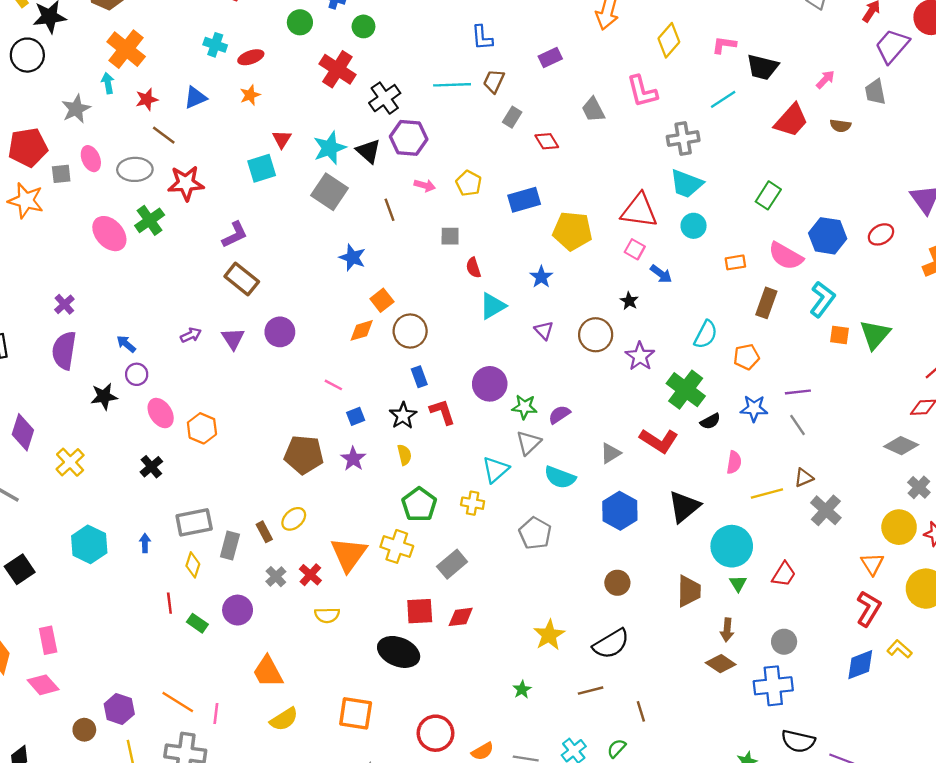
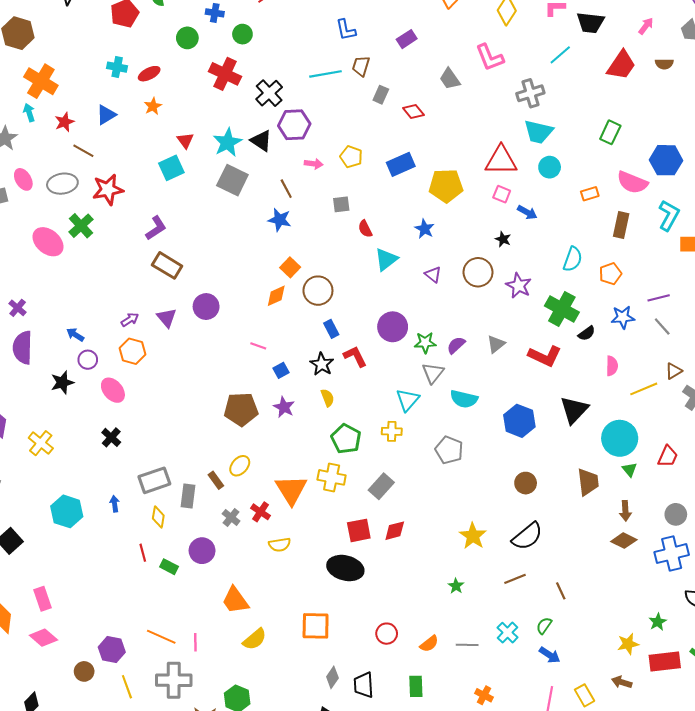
blue star: (352, 258) -> (280, 220), moved
orange hexagon: (202, 428) -> (132, 351), moved
gray triangle: (611, 453) -> (496, 344), moved
red circle: (436, 733) -> (387, 634), size x0.7

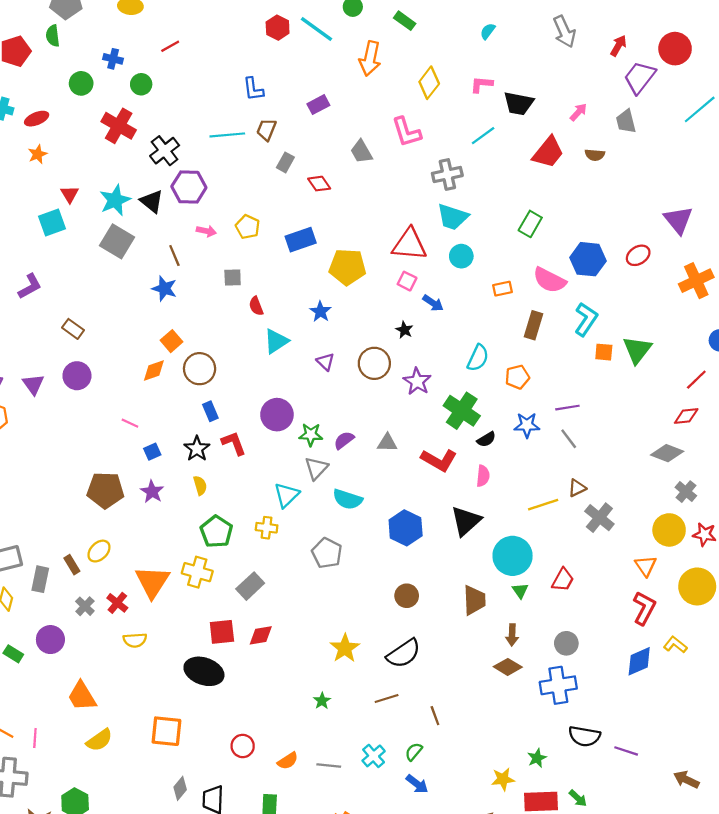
brown rectangle: (167, 265) -> (73, 329), moved, size x0.7
gray triangle: (496, 344) -> (387, 443), turned 36
pink semicircle: (612, 366) -> (483, 476), moved

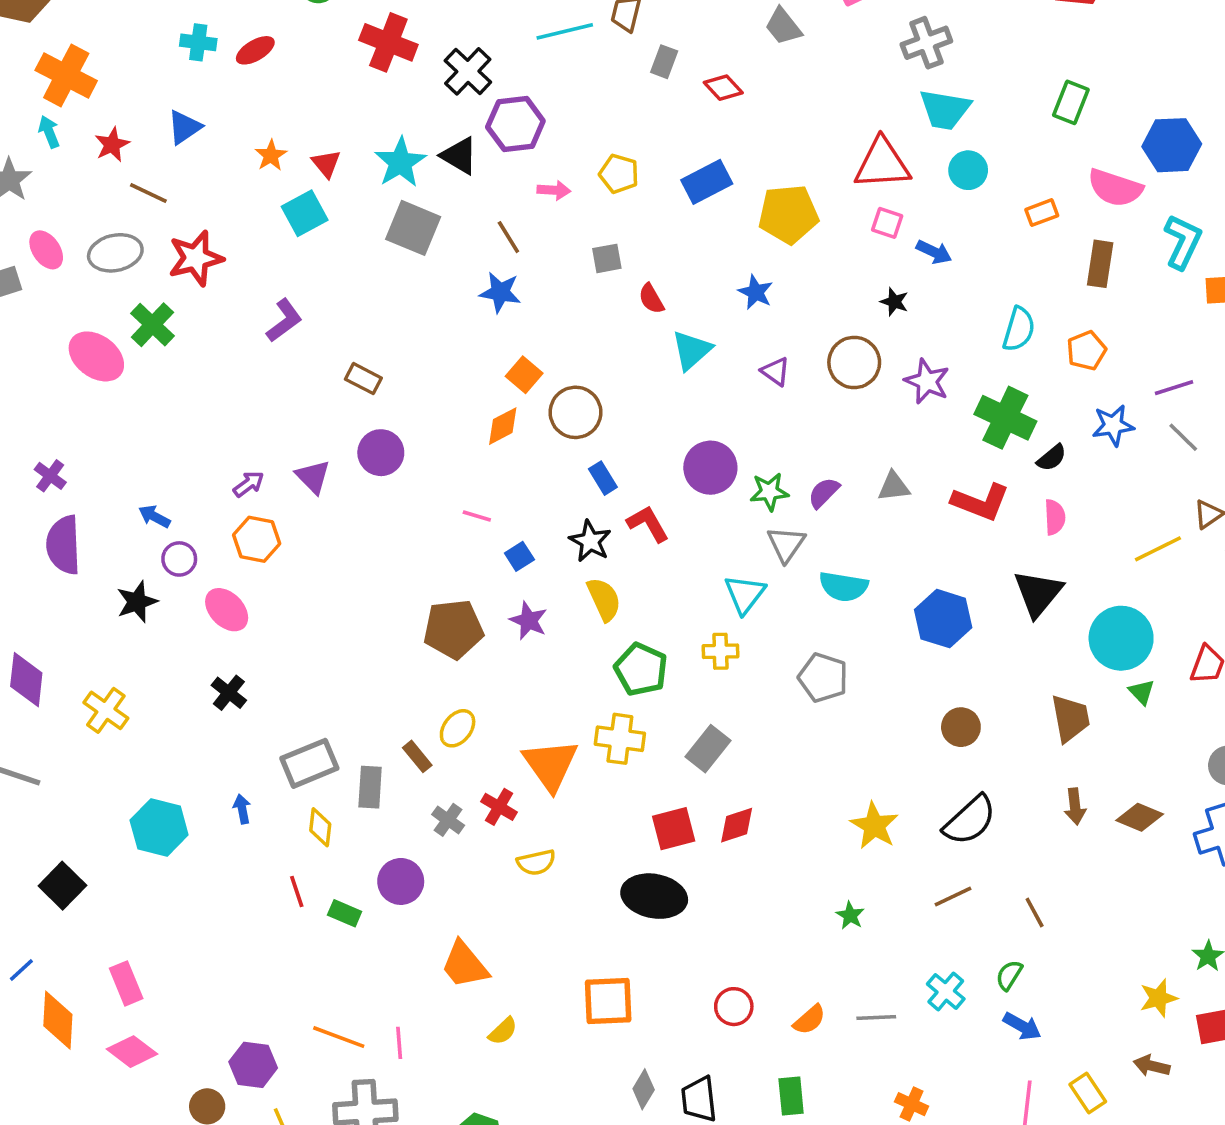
orange star: (38, 154) -> (271, 155), moved
yellow semicircle: (200, 485) -> (604, 599), size x1.4
brown arrow: (512, 635) -> (1075, 806), moved
yellow semicircle: (99, 740) -> (503, 1031), size x0.7

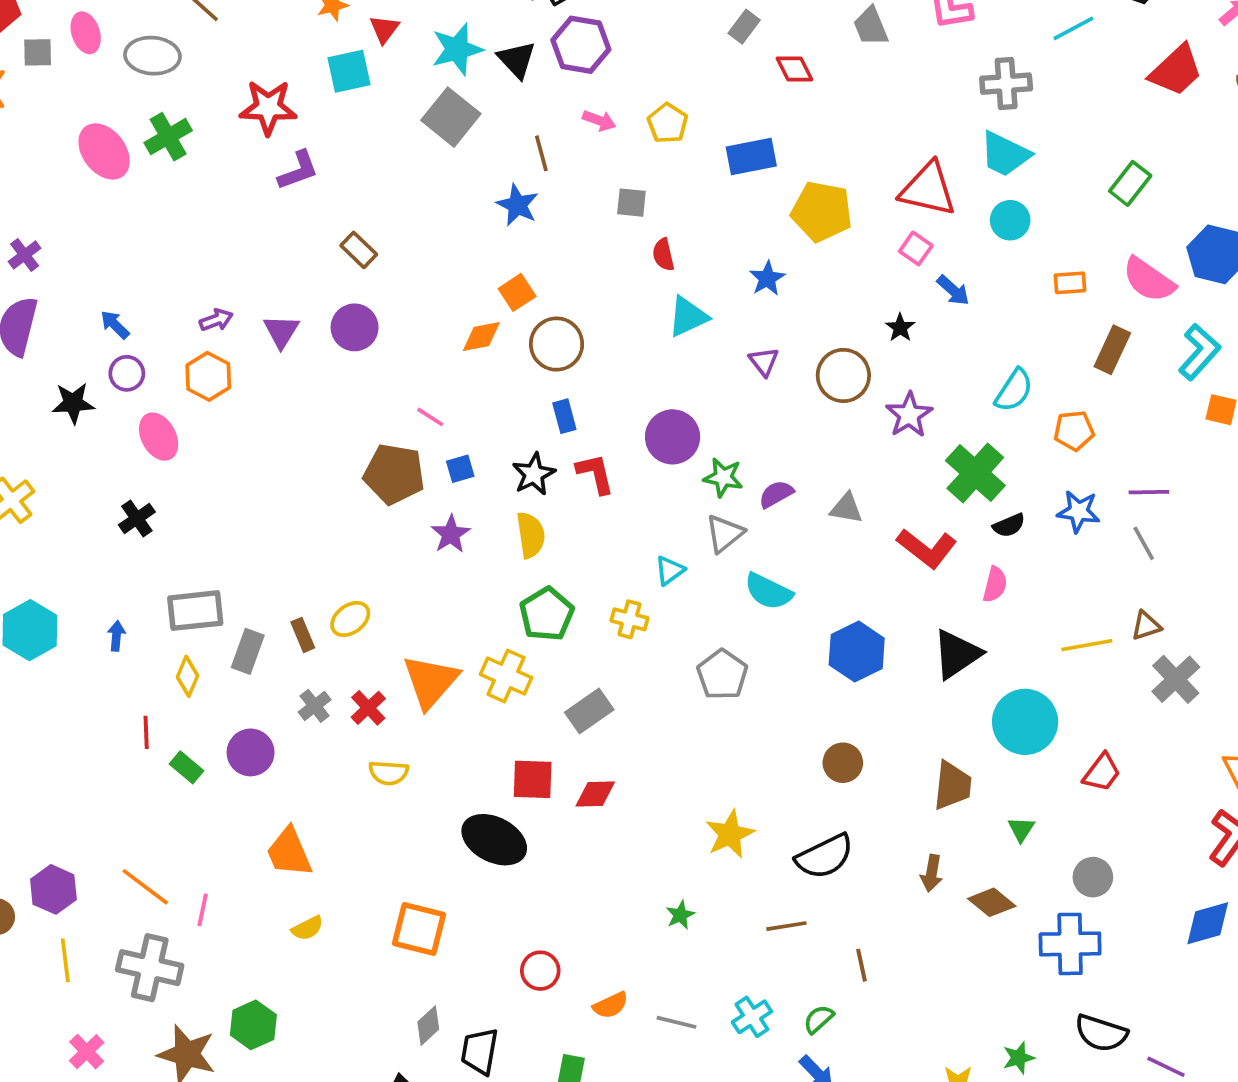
red star: (196, 258) -> (268, 107), moved
cyan triangle: (745, 594) -> (670, 570), size x0.7
brown pentagon: (453, 629) -> (394, 474), moved
green triangle: (1142, 692) -> (1021, 829), moved

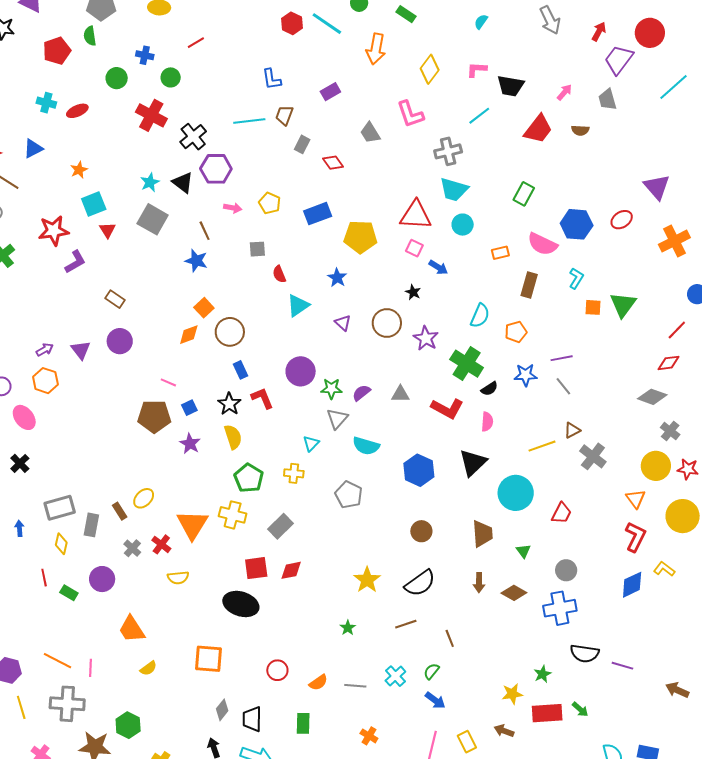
red triangle: (384, 29) -> (108, 230), moved
cyan star: (457, 49) -> (150, 182), size x0.7
cyan L-shape: (1199, 352) -> (576, 278), size x0.7

